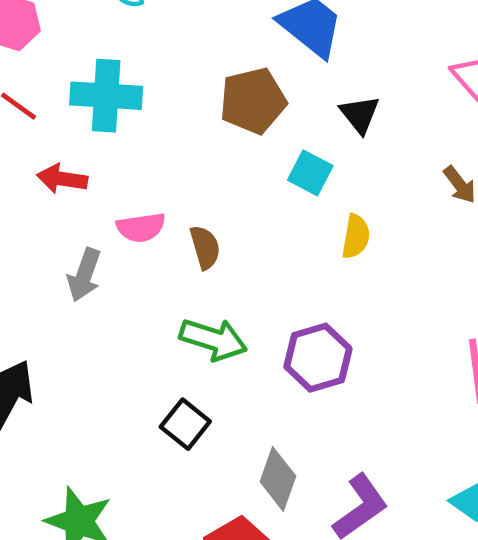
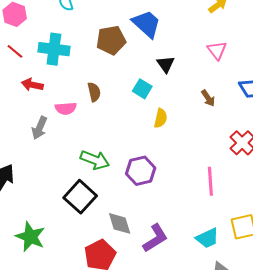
brown pentagon: (253, 101) -> (111, 40), moved
brown semicircle: (205, 247) -> (94, 92), moved
black square: (185, 424) -> (80, 197), size x1.5
gray diamond: (278, 479) -> (120, 223), turned -40

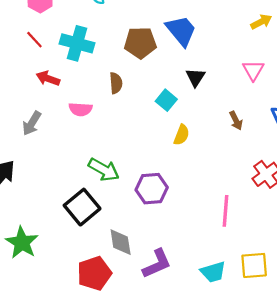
brown semicircle: (94, 92) -> (116, 83), moved
gray arrow: (39, 128) -> (32, 123), moved

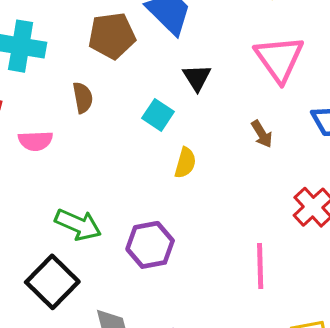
pink triangle: (253, 70) -> (279, 59), size x1.6

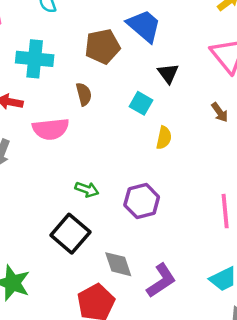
pink semicircle: (35, 141) -> (51, 129), size x1.4
green arrow: (78, 225) -> (87, 189), size x0.7

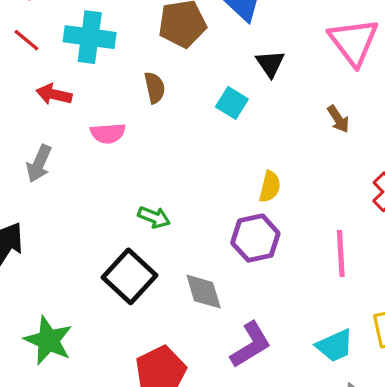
pink semicircle: (51, 129) -> (108, 133), size x0.7
yellow semicircle: (164, 138) -> (270, 187), moved
purple hexagon: (142, 201) -> (255, 238), moved
gray diamond: (118, 264) -> (204, 292), moved

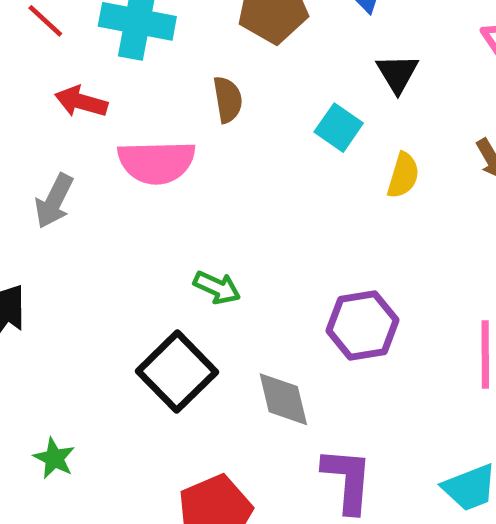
pink semicircle: (108, 133) -> (156, 162), size x1.5
yellow semicircle: (270, 187) -> (403, 175), moved
green star: (48, 340) -> (54, 458), size x0.6
purple L-shape: (251, 345) -> (347, 480), turned -57

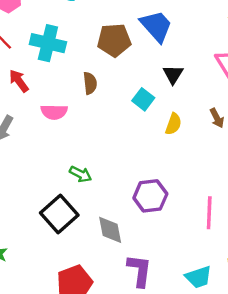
red arrow: (81, 102) -> (19, 81), turned 35
pink semicircle: (156, 162) -> (54, 112), size x0.7

